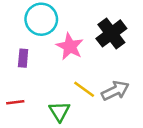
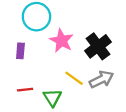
black cross: (111, 33) -> (98, 46), moved
red line: (15, 102) -> (25, 90), moved

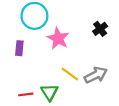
black cross: (98, 46) -> (100, 29), moved, size x0.6
red line: (25, 90) -> (26, 94), moved

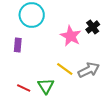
pink star: (58, 38) -> (71, 36), moved
red line: (26, 94) -> (24, 88), turned 32

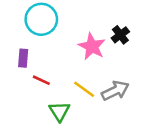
red line: (24, 88) -> (41, 80), moved

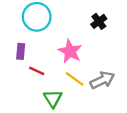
black cross: (120, 35) -> (99, 21), moved
pink star: (92, 46) -> (70, 51), moved

